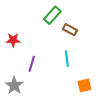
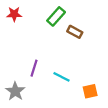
red star: (13, 40) -> (14, 14), moved
cyan line: (67, 59) -> (62, 77), moved, turned -56

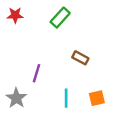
brown rectangle: (75, 32) -> (80, 58), moved
cyan line: (62, 77) -> (66, 98), moved, turned 63

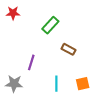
green rectangle: (60, 18) -> (50, 25), moved
gray star: (16, 98) -> (14, 84), turned -30

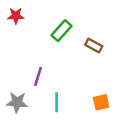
brown rectangle: (69, 49) -> (94, 45), moved
cyan line: (56, 84) -> (57, 102), moved

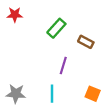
purple line: (38, 76) -> (63, 65), moved
orange square: (101, 102) -> (93, 94), turned 35

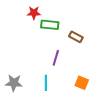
red star: (15, 15) -> (34, 13), moved
green rectangle: (56, 28) -> (50, 25), turned 54

